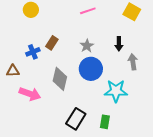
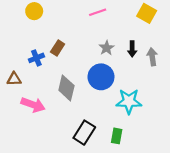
gray star: (87, 46) -> (107, 48), moved
gray arrow: (133, 62) -> (152, 57), moved

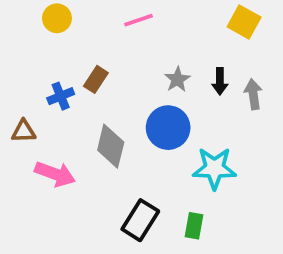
pink line: (98, 12) -> (138, 20), moved

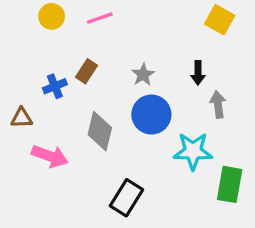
pink line: (138, 20) -> (100, 18), moved
gray star: (177, 79) -> (143, 75), moved
gray arrow: (253, 94) -> (218, 105), moved
green rectangle: (194, 226) -> (230, 184), moved, size x1.5

